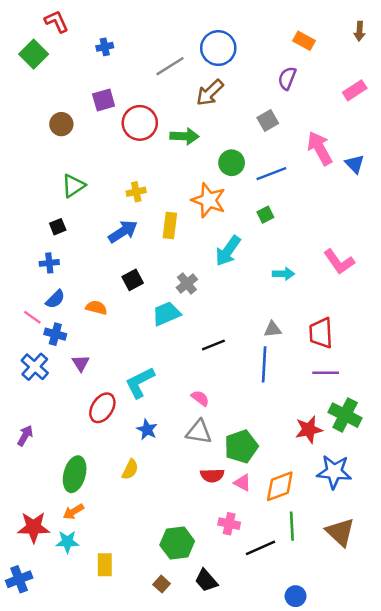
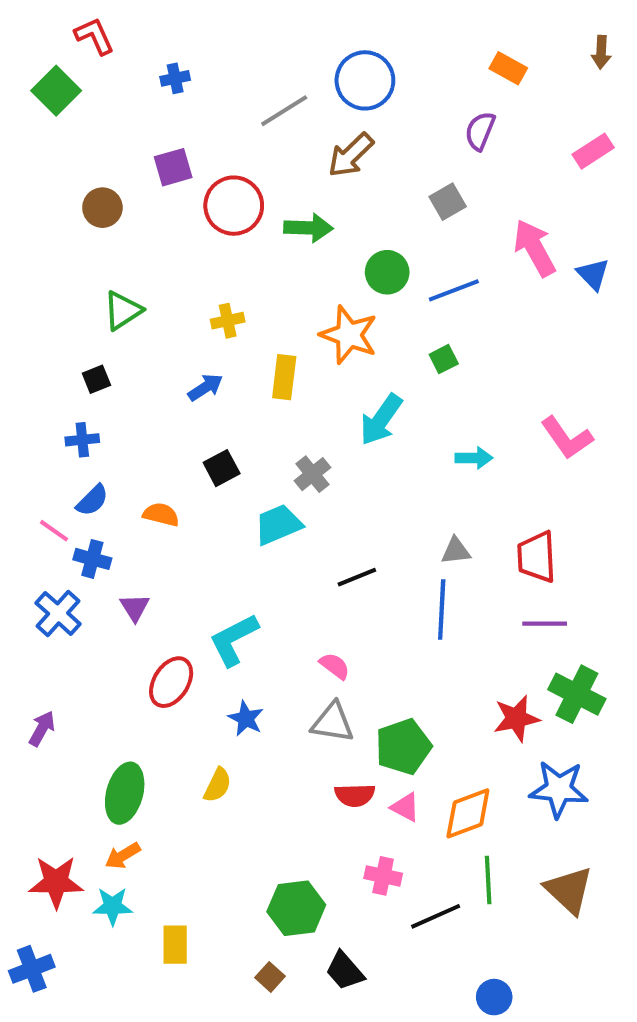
blue arrow: (123, 232) -> (205, 387), size x0.7

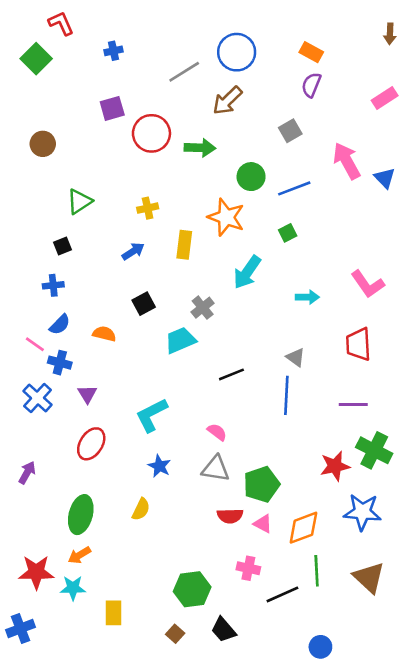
orange rectangle: (508, 68) -> (311, 52), moved
brown circle: (102, 208) -> (43, 144), moved
gray triangle: (456, 551) -> (296, 357), turned 42
red trapezoid: (537, 557) -> (358, 344), moved
red ellipse: (171, 682) -> (91, 444), moved

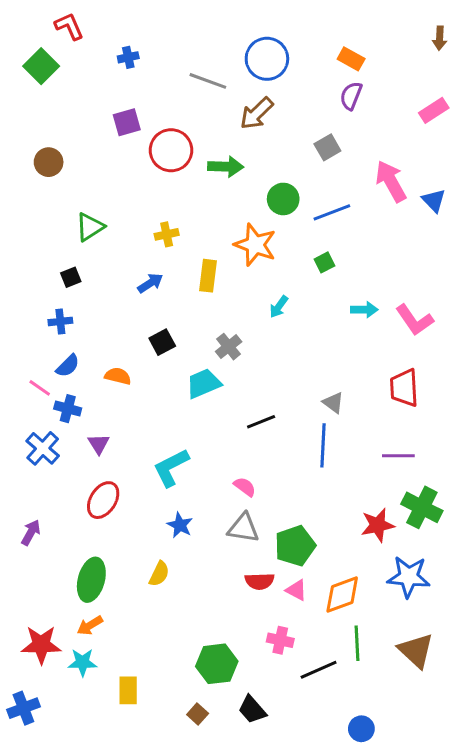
gray line: (184, 72) -> (208, 81), turned 52
cyan arrow: (247, 272) -> (279, 307), size x0.6
cyan arrow: (307, 297) -> (364, 310), moved

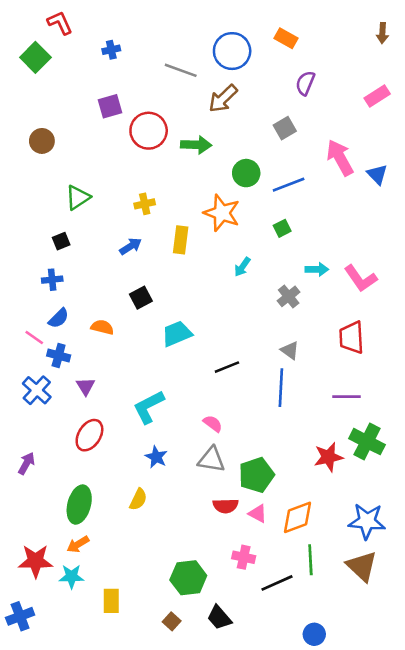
orange rectangle: (351, 59) -> (286, 38), moved
gray cross: (229, 347) -> (289, 296), moved
blue star: (409, 577) -> (367, 521), moved

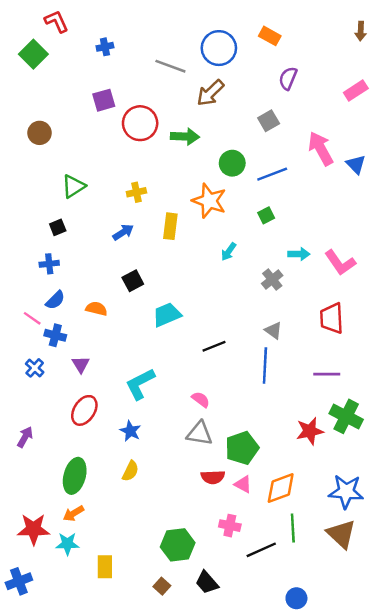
blue cross: (37, 390) -> (35, 368), size x0.7
blue star: (156, 457) -> (130, 431), moved

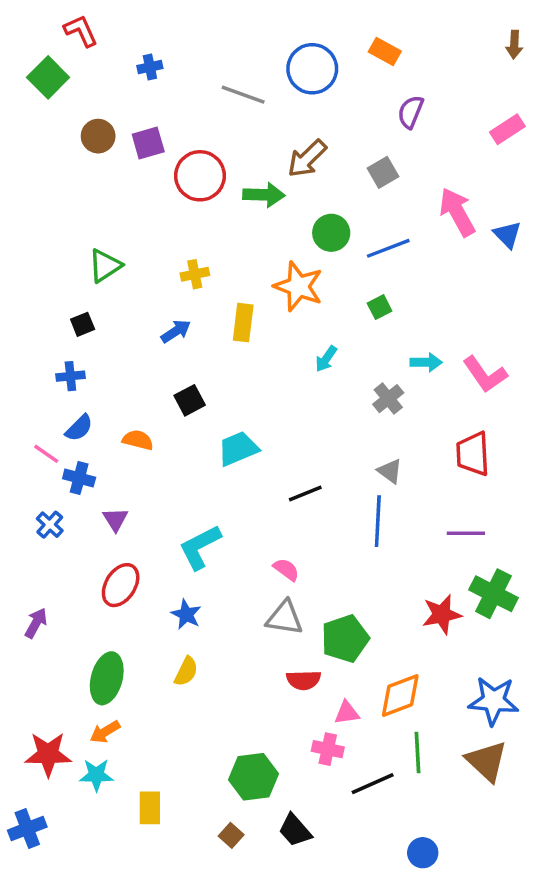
brown arrow: (210, 93) -> (307, 159), moved
brown circle: (40, 133) -> (98, 136), moved
pink triangle: (243, 484) -> (347, 713), moved, turned -36

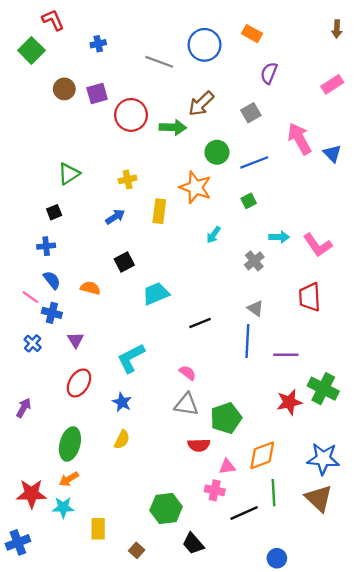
blue semicircle: (79, 428) -> (52, 280), turned -84
purple line: (466, 533) -> (286, 355), moved
brown square: (231, 835) -> (137, 550), moved

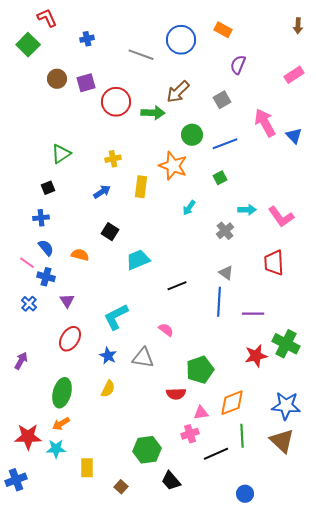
black square: (124, 262) -> (110, 232), turned -30
gray triangle: (186, 404) -> (143, 358), moved
pink cross: (215, 490) -> (190, 434), turned -30

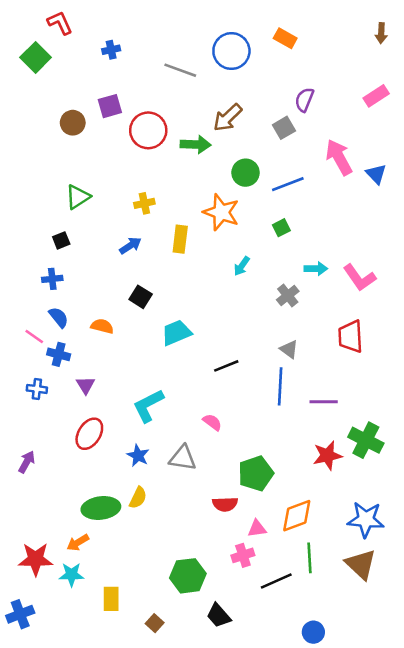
purple semicircle: (238, 65) -> (304, 100), moved
brown circle: (57, 79) -> (73, 123), moved
blue cross: (29, 304) -> (37, 389), turned -35
green ellipse: (62, 393) -> (101, 508), moved, turned 68

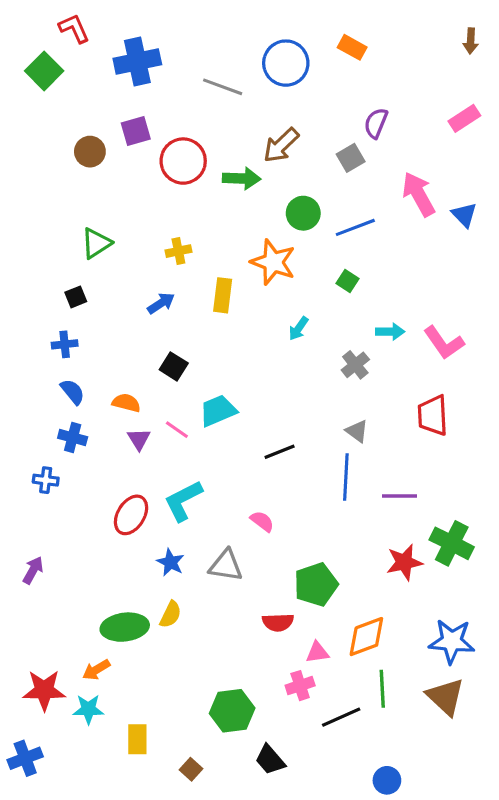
blue cross: (111, 50) -> (137, 62), size x2.0
green square: (281, 228) -> (347, 281), turned -30
pink line: (34, 336) -> (177, 430), moved
purple triangle: (86, 385) -> (139, 439), moved
red ellipse: (89, 434) -> (131, 515), moved

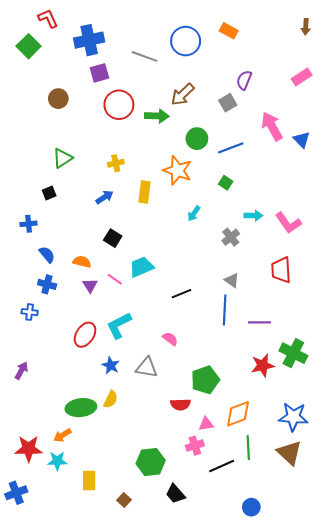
purple square: (136, 131) -> (99, 73), moved
blue cross: (65, 344) -> (29, 224), moved

